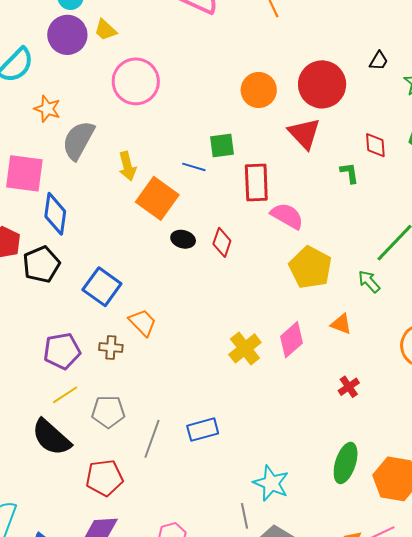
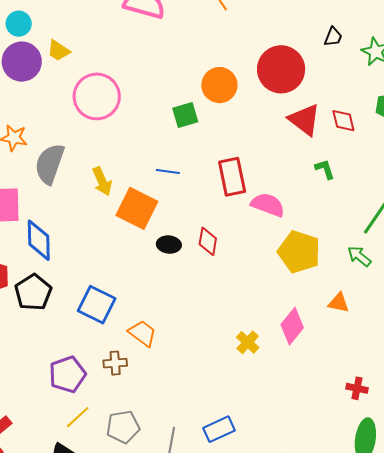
red triangle: (304, 133) -> (304, 120), moved
green square: (222, 146) -> (185, 115), moved
green L-shape: (349, 173) -> (325, 169), moved
yellow cross: (245, 348) -> (248, 342), size x0.7
red cross: (349, 387) -> (357, 388), moved, turned -35

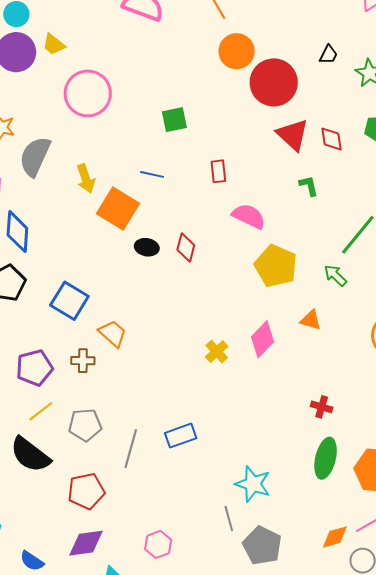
orange circle: (219, 85) -> (237, 51), moved
red rectangle: (232, 177) -> (218, 171), moved, size x0.6

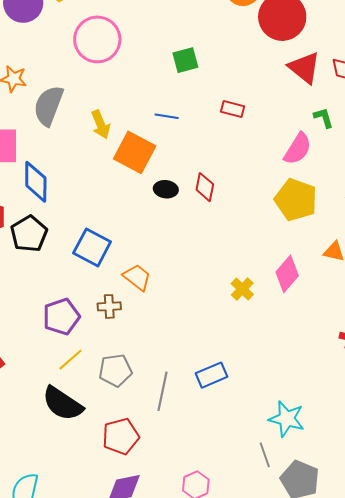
red rectangle: (218, 171) -> (233, 109), turned -65
pink semicircle: (249, 216) -> (298, 149), moved, turned 100

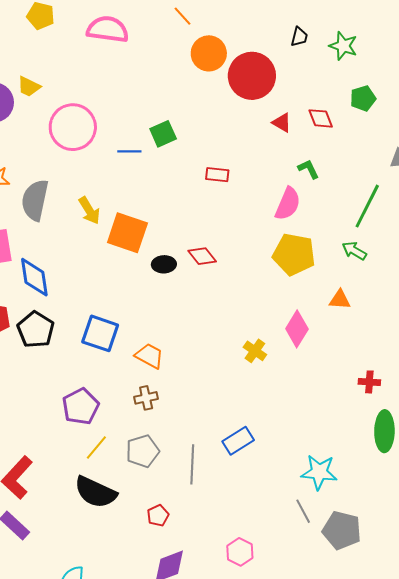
red triangle: (304, 68) -> (282, 123), size x0.6
blue line: (167, 116) -> (129, 151), moved
red diamond: (205, 187) -> (202, 256), turned -40
brown cross: (109, 306) -> (146, 398), moved
red pentagon: (121, 436) -> (158, 515), size x0.6

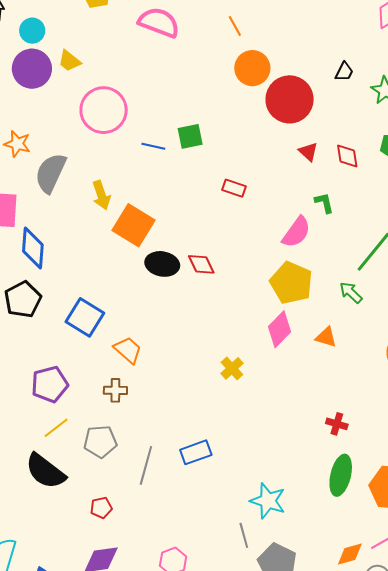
black ellipse: (164, 264) -> (162, 264), size x1.4
pink diamond: (297, 329) -> (279, 329), moved

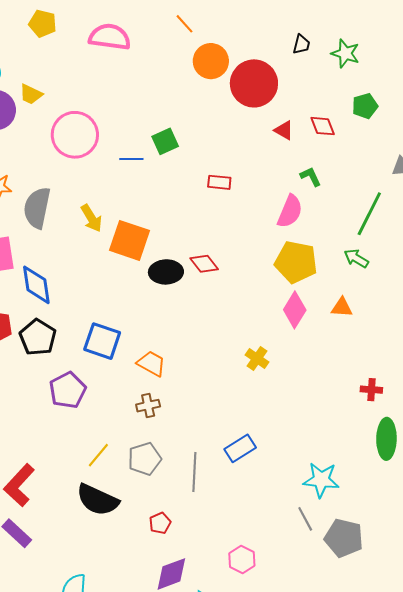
purple pentagon: (50, 384) -> (68, 390), moved

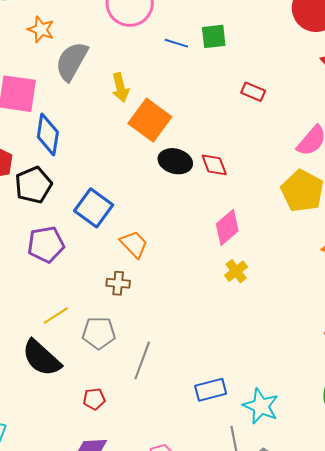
pink diamond: (295, 310) -> (227, 227), moved
blue rectangle: (240, 448) -> (211, 390), moved

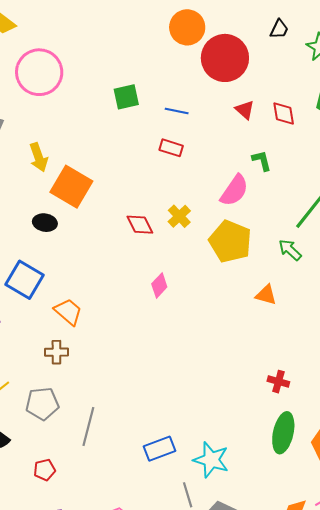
blue line: (176, 43) -> (177, 111), moved
black ellipse: (175, 161) -> (45, 223), moved, size x0.7
pink diamond: (227, 227) -> (159, 285), size x0.7
yellow cross: (236, 271) -> (179, 216), moved

